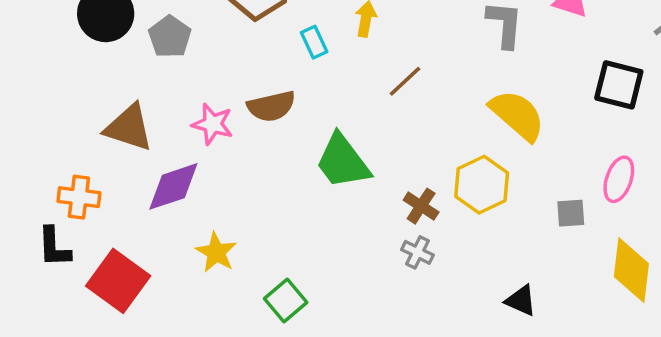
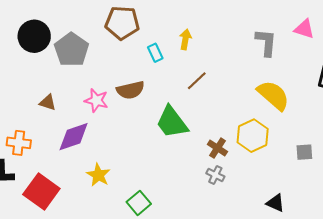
gray pentagon: (170, 37) -> (71, 50), size x1.4
brown line: (405, 81) -> (197, 81), moved
brown triangle: (129, 128) -> (48, 102), size x0.6

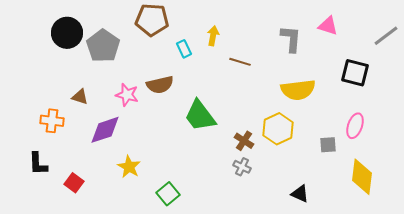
brown line: (197, 81) -> (240, 62), moved, turned 60
yellow semicircle: (273, 95) -> (298, 90), turned 132
orange cross: (19, 143) -> (52, 121), moved
red square: (41, 192) -> (74, 183), size x0.6

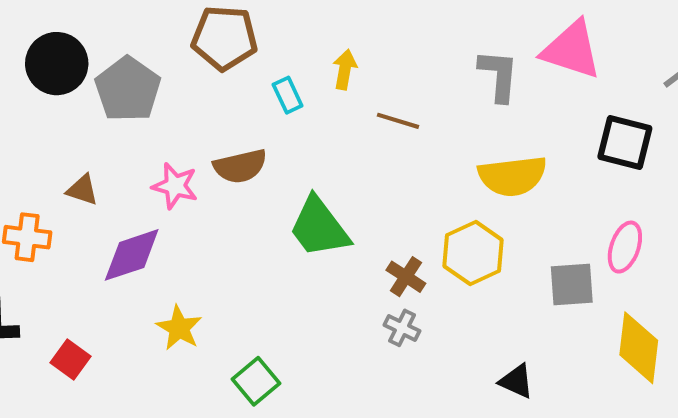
pink triangle: (328, 26) -> (572, 50), size x1.6
gray square: (328, 145) -> (572, 285), size x1.4

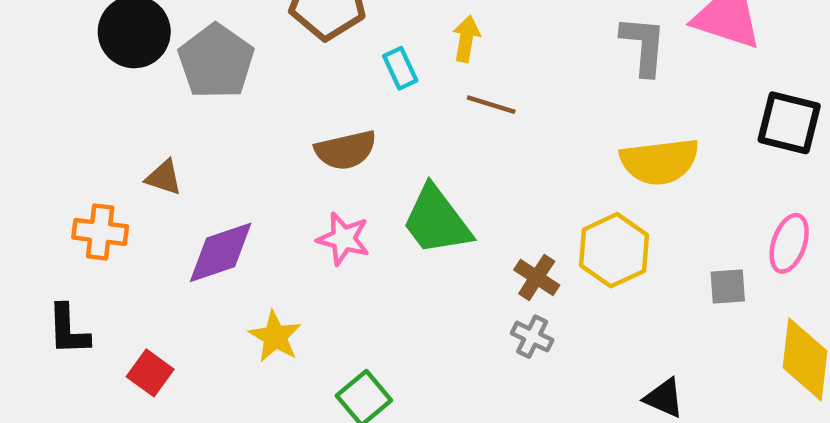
brown line: (398, 121) -> (491, 105), moved
pink star: (175, 186) -> (343, 239), moved
gray square: (572, 285) -> (728, 287), size x0.7

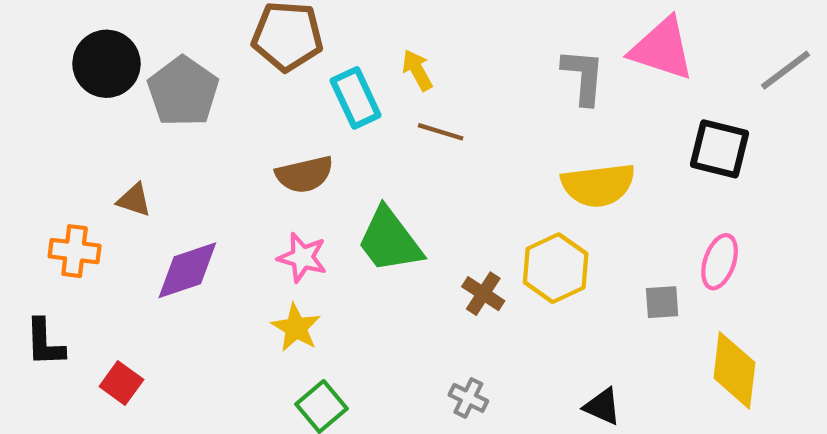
yellow arrow: (466, 39) -> (417, 70), turned -39
cyan rectangle: (400, 68) -> (356, 98), size x1.5
yellow star: (275, 337) -> (296, 328), moved
gray cross: (532, 337) -> (468, 398), moved

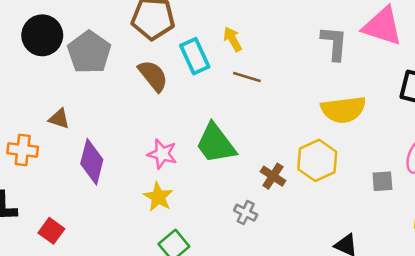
brown semicircle: (304, 174) -> (153, 76), moved, turned -116
purple diamond: (187, 270) -> (92, 162), turned -57
gray cross: (468, 398) -> (246, 213), moved

